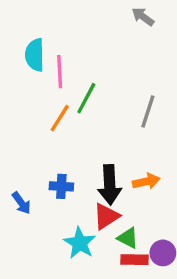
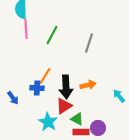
pink line: (60, 72) -> (26, 29), moved
orange line: (60, 118) -> (45, 76), moved

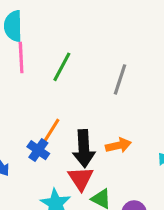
blue cross: (37, 88) -> (38, 150), turned 32
red triangle: (64, 106) -> (81, 178), turned -30

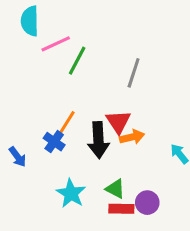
pink line: (21, 57) -> (56, 44), moved, turned 68
red triangle: (81, 178) -> (118, 122), moved

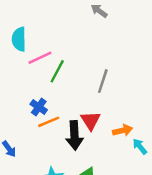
orange line: (66, 123) -> (49, 122), turned 35
orange arrow: (132, 137) -> (123, 130), moved
blue cross: (54, 142) -> (39, 107), moved

